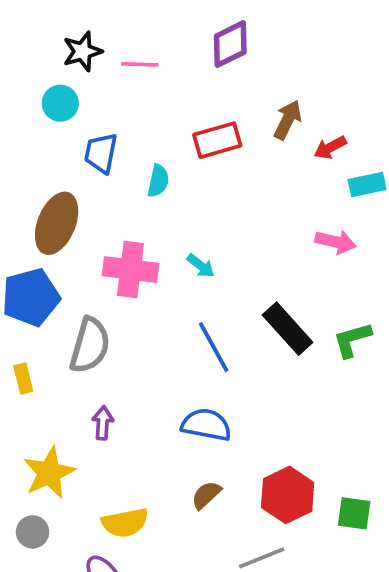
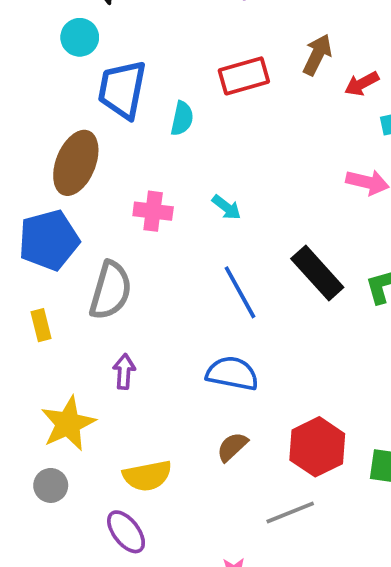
blue trapezoid: (101, 153) -> (122, 89), size x1.4
pink cross: (130, 270) -> (153, 211), size x0.7

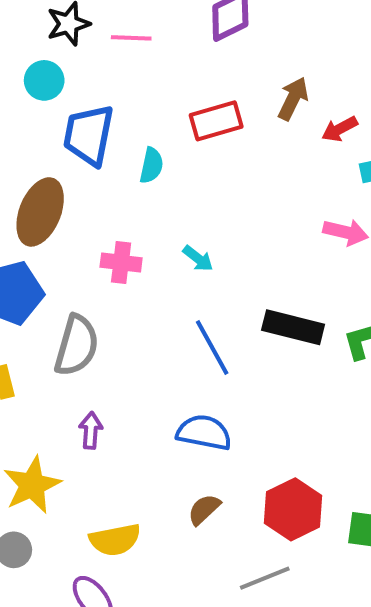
black rectangle: (317, 273) -> (293, 327), turned -34

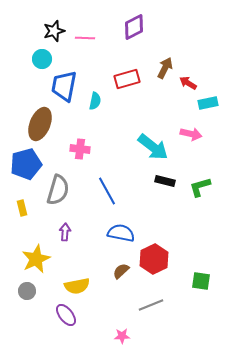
red arrow: (340, 129) -> (188, 83), turned 60
cyan arrow: (198, 258) -> (153, 147), moved, size x2.0
black rectangle: (293, 327) -> (165, 181), size x0.7
blue line: (212, 348) -> (107, 191), moved
red hexagon: (293, 509) -> (154, 259), moved

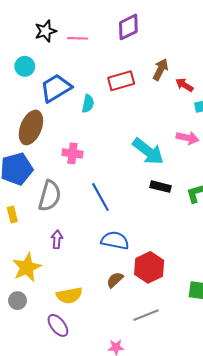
cyan circle: (42, 59) -> (25, 66), moved
blue trapezoid: (64, 86) -> (56, 88), turned 48

